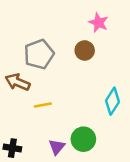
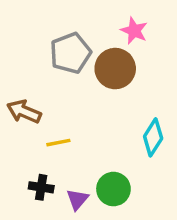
brown circle: (85, 50) -> (115, 69), size x1.5
gray pentagon: (39, 54) -> (70, 53), moved
black cross: (12, 148) -> (41, 187), moved

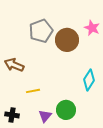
pink star: (134, 31) -> (92, 28), moved
yellow line: (58, 143) -> (33, 91), moved
black cross: (41, 187) -> (12, 115), moved

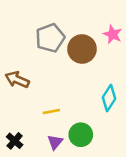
yellow line: (33, 91) -> (51, 111), moved
black cross: (12, 115) -> (15, 141), turned 32

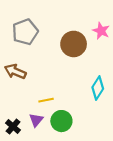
gray pentagon: (50, 38) -> (25, 32), moved
green circle: (81, 135) -> (61, 121), moved
purple triangle: (55, 142) -> (36, 120), moved

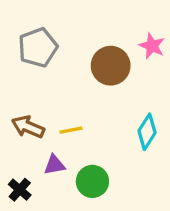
brown arrow: (15, 72) -> (28, 127), moved
yellow line: (46, 100) -> (71, 130), moved
purple triangle: (36, 120) -> (54, 165), moved, turned 40

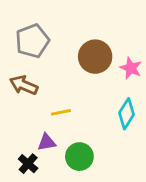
pink star: (152, 46) -> (131, 68), moved
brown arrow: (28, 127) -> (24, 85), moved
black cross: (20, 190) -> (28, 164), moved

